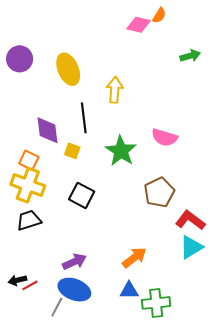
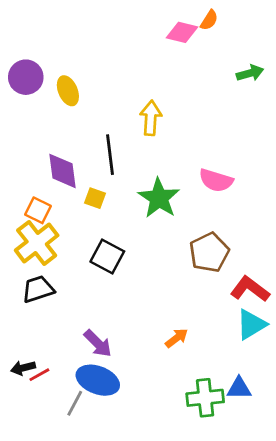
yellow ellipse: (68, 69) -> (68, 91), moved, size x0.7
yellow cross: (28, 185) -> (37, 243), turned 32
orange arrow: (134, 257) -> (177, 338), size x0.7
purple arrow: (74, 262) -> (98, 343), turned 70
blue triangle: (129, 291) -> (239, 388), moved

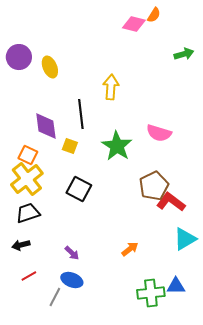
red L-shape: (250, 289) -> (171, 202), moved
purple arrow: (98, 343) -> (72, 253), size x0.7
black arrow: (23, 368) -> (21, 245), moved
blue ellipse: (98, 380) -> (72, 280), size x0.7

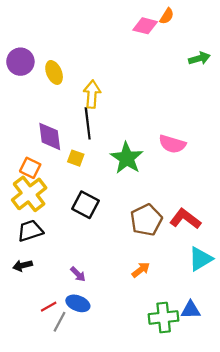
yellow arrow: (111, 87) -> (92, 94), moved
brown pentagon: (154, 186) -> (146, 220), moved
red line: (29, 276) -> (49, 307), moved

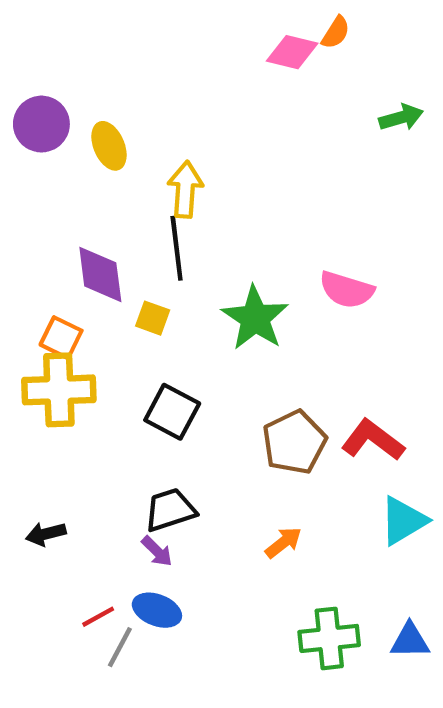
yellow cross: (29, 194) -> (59, 390), turned 36
black trapezoid: (30, 231) -> (170, 510), moved
blue triangle: (191, 310) -> (410, 641), moved

